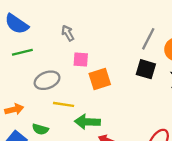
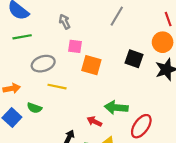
gray line: (148, 39) -> (117, 16), moved
orange square: (100, 79) -> (91, 65), turned 30
green arrow: (87, 122) -> (116, 107), moved

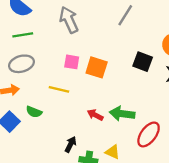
gray arrow: (65, 22) -> (69, 20), size x1.6
pink square: (75, 46) -> (72, 62), moved
gray ellipse: (43, 64) -> (21, 64), moved
red arrow: (94, 121) -> (95, 115), moved

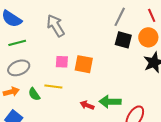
gray line: (125, 15) -> (120, 17), moved
black square: (143, 62) -> (123, 40), moved
green semicircle: (34, 112) -> (34, 94), moved, turned 40

